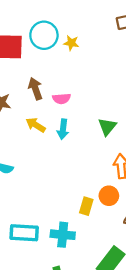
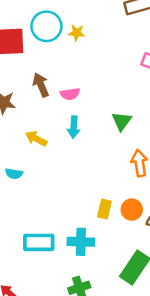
yellow arrow: (36, 125) -> (36, 139), moved
orange circle: (109, 196) -> (132, 210), moved

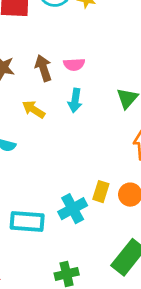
brown arrow: (41, 85) -> (43, 68), moved
cyan cross: (81, 242) -> (73, 209), moved, turned -35

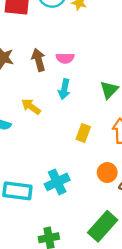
yellow arrow: (34, 109) -> (31, 107), moved
yellow rectangle: (101, 192) -> (83, 133), moved

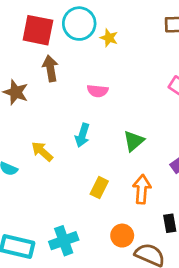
pink semicircle: (65, 58) -> (98, 91), moved
brown arrow: (39, 60) -> (50, 68), moved

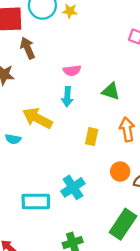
pink semicircle: (98, 91) -> (72, 71), moved
green triangle: (134, 141) -> (111, 91), turned -48
yellow arrow: (42, 151) -> (37, 118), size x1.5

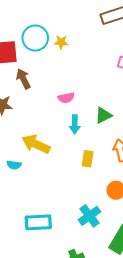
green triangle: (111, 91) -> (103, 115), turned -42
cyan arrow: (67, 97) -> (75, 124), moved
cyan cross: (73, 187) -> (90, 216), moved

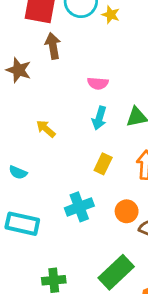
yellow arrow: (36, 144) -> (46, 129), size x0.6
cyan semicircle: (14, 165) -> (18, 172), moved
cyan cross: (90, 216) -> (79, 207), moved

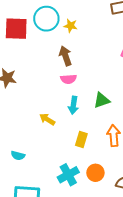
brown arrow: (53, 46) -> (65, 56), moved
yellow arrow: (46, 129) -> (47, 119), moved
orange circle: (127, 211) -> (95, 173), moved

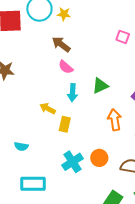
brown arrow: (65, 56) -> (61, 44), turned -30
pink semicircle: (68, 79) -> (66, 67), turned 49
yellow rectangle: (81, 140) -> (65, 124), moved

